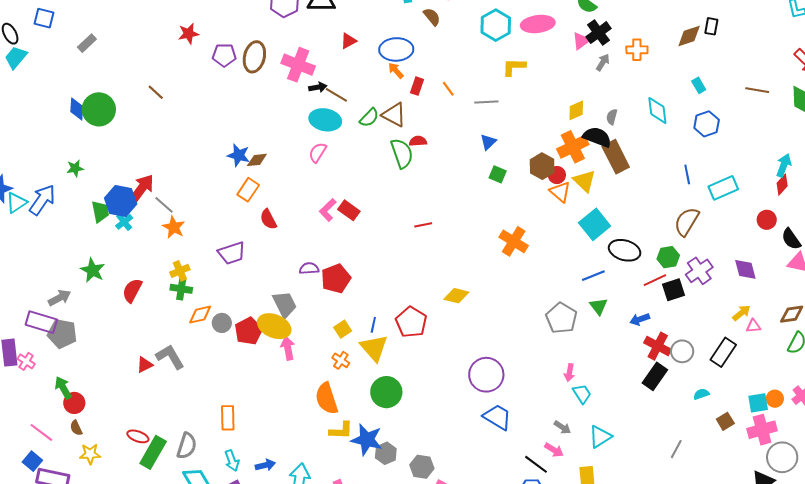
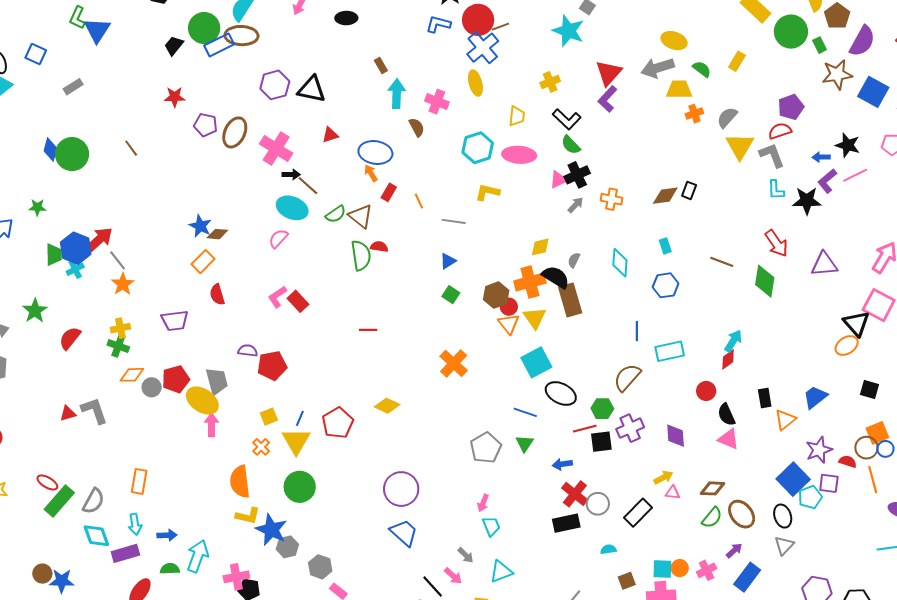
blue line: (593, 276) -> (525, 412), turned 30
red pentagon: (248, 331) -> (176, 379), moved
black rectangle: (655, 376) -> (566, 523), turned 32

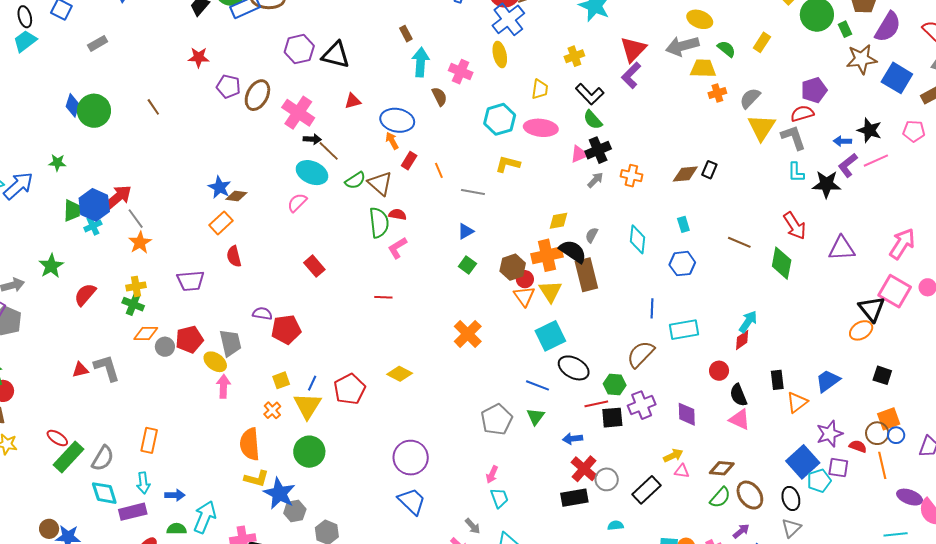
pink L-shape: (277, 297) -> (397, 248), moved
yellow ellipse: (202, 400) -> (215, 362), size x0.7

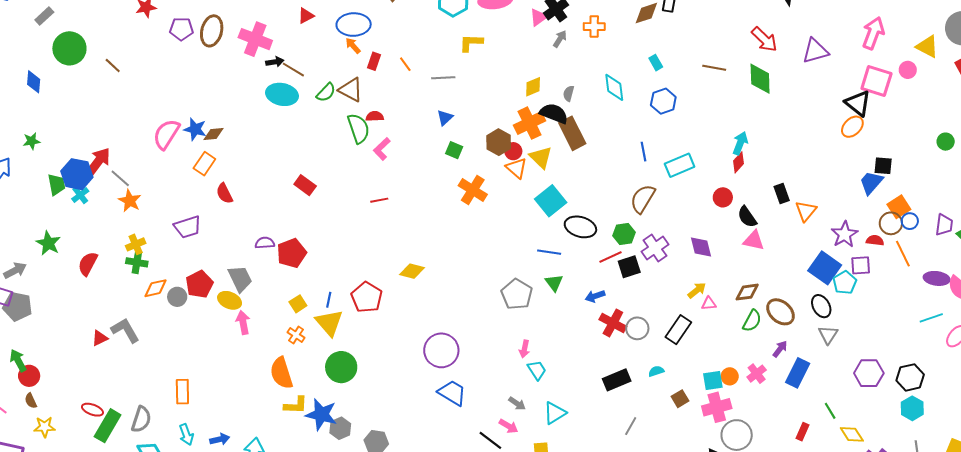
green circle: (94, 111) -> (69, 48), moved
pink semicircle: (297, 203) -> (166, 134), moved, size x1.5
orange cross: (468, 334) -> (473, 190), moved
blue trapezoid: (828, 381) -> (871, 183), moved
black rectangle: (574, 498) -> (617, 380), moved

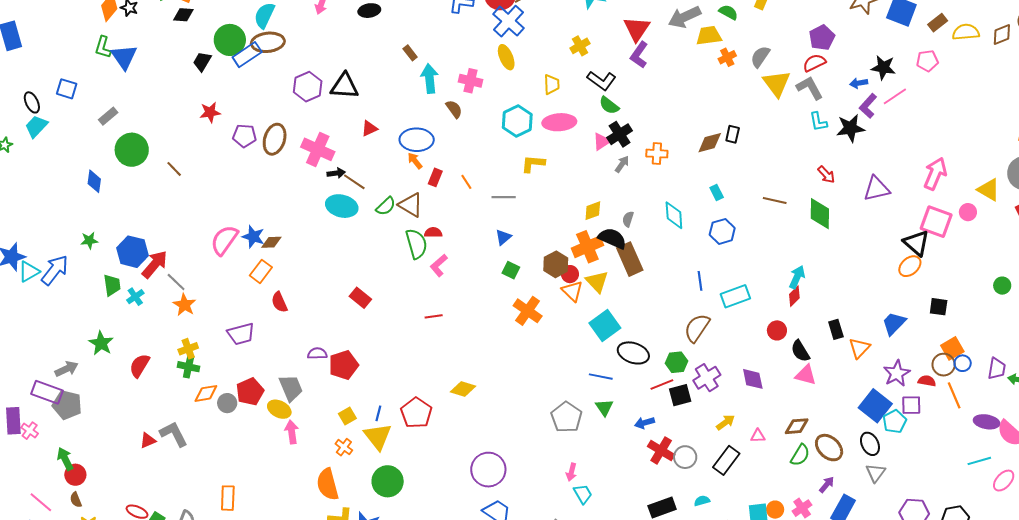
red arrow: (764, 39) -> (826, 175), size x0.7
blue hexagon: (77, 174) -> (132, 252), moved
blue trapezoid: (871, 183) -> (894, 323), moved
yellow arrow: (697, 290) -> (726, 422), moved

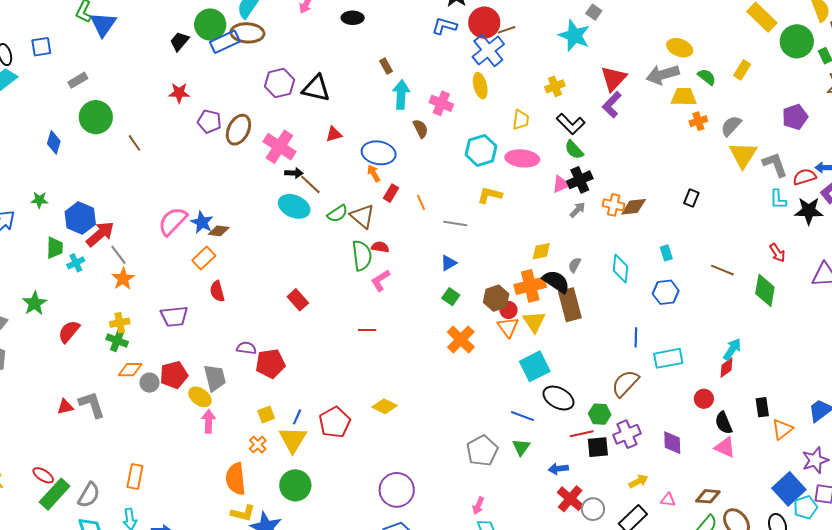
red semicircle: (814, 63) -> (805, 177), moved
blue square: (67, 89) -> (41, 47), turned -35
brown diamond: (710, 143) -> (634, 207), moved

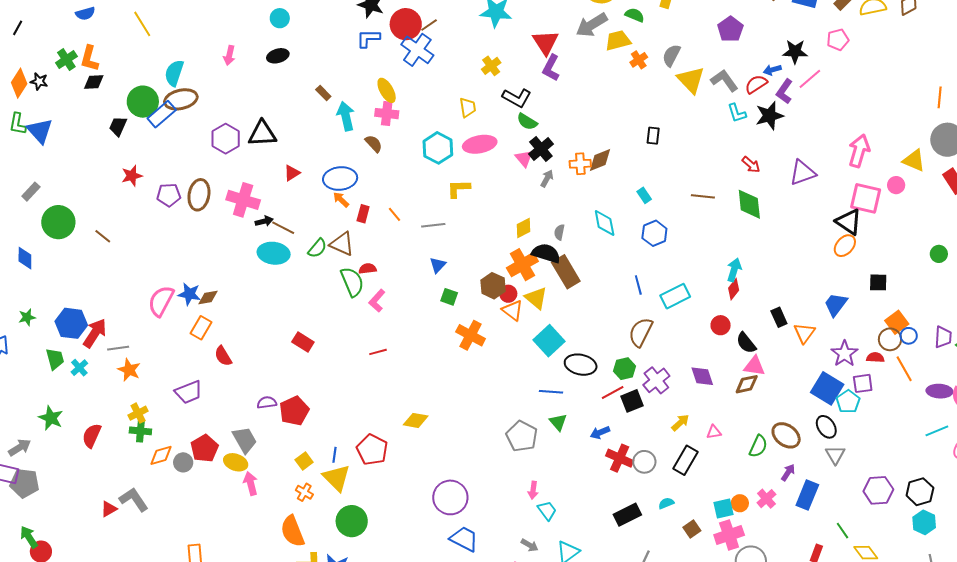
yellow ellipse: (480, 86) -> (387, 90), moved
pink triangle: (561, 184) -> (524, 158), turned -30
gray line: (118, 255) -> (118, 348), turned -45
brown diamond: (708, 496) -> (747, 384), moved

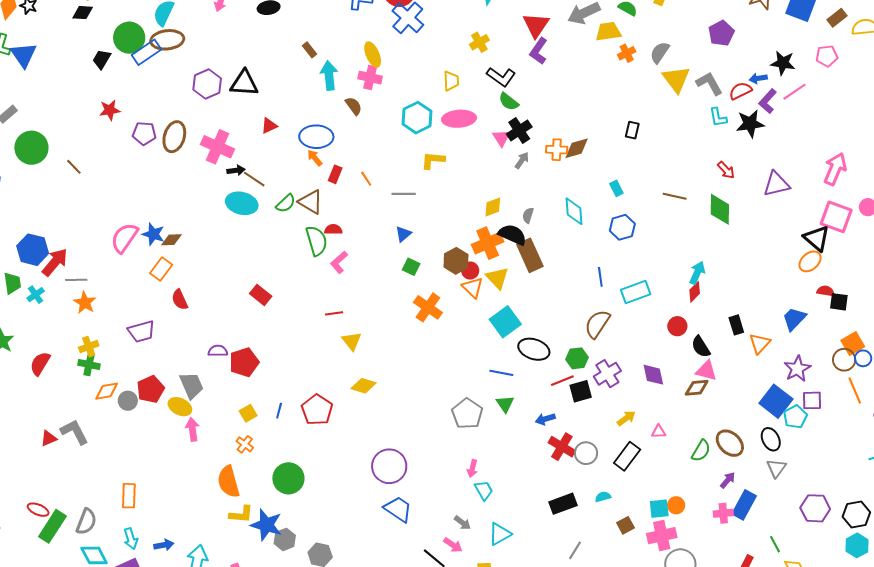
red semicircle: (875, 358) -> (826, 291), moved
yellow triangle: (337, 478) -> (352, 341), moved, size x0.7
pink cross: (766, 499) -> (723, 513), moved, turned 30

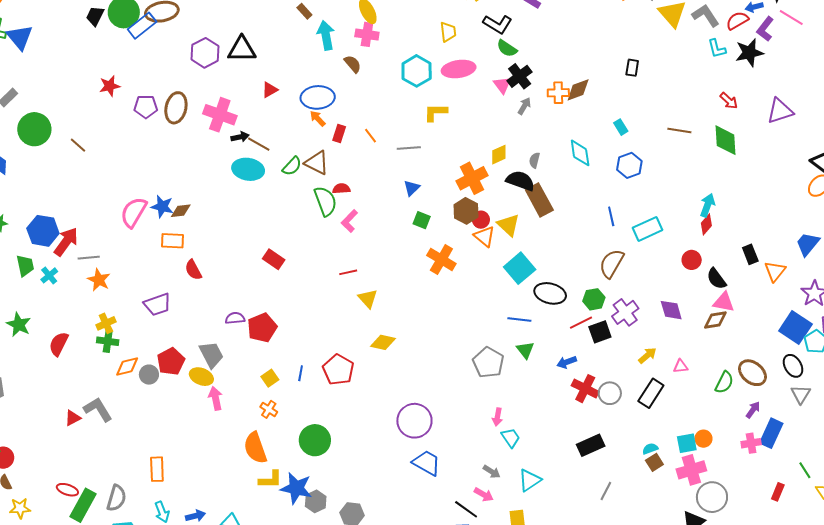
black trapezoid: (102, 59) -> (95, 16), moved
pink line: (794, 92) -> (791, 17), turned 70
orange cross: (488, 243) -> (472, 178), moved
orange rectangle: (161, 269) -> (172, 241), turned 60
cyan semicircle: (603, 497) -> (650, 449), moved

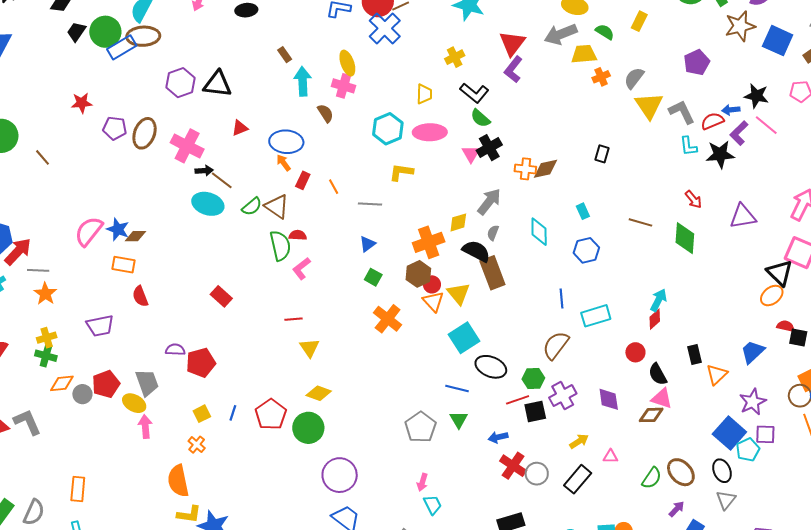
gray arrow: (524, 106) -> (489, 202), moved, size x1.6
green circle: (315, 440) -> (308, 428), moved

